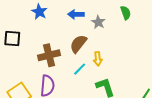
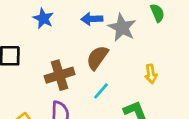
gray star: (98, 22) -> (122, 28), size x1.5
yellow arrow: (98, 59) -> (151, 74), moved

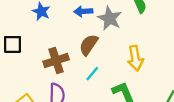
yellow arrow: (151, 74) -> (135, 58), size x1.5

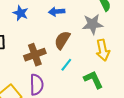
gray star: (110, 18) -> (93, 24), moved, turned -30

